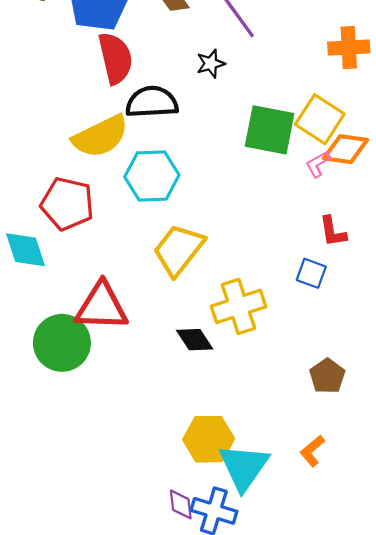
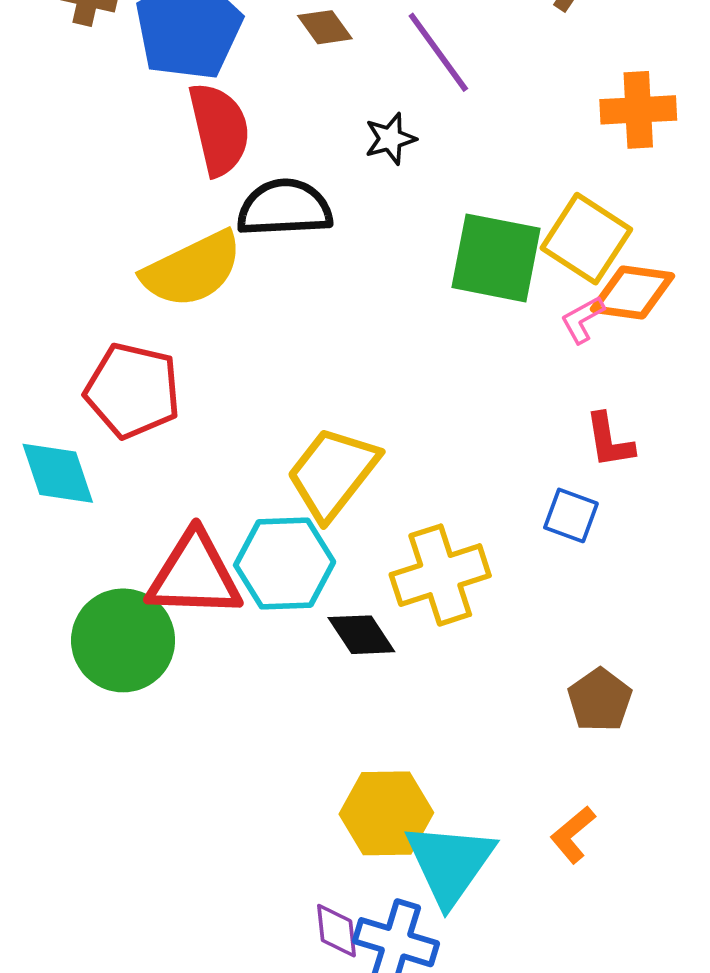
cyan hexagon: (152, 176) -> (285, 564), moved

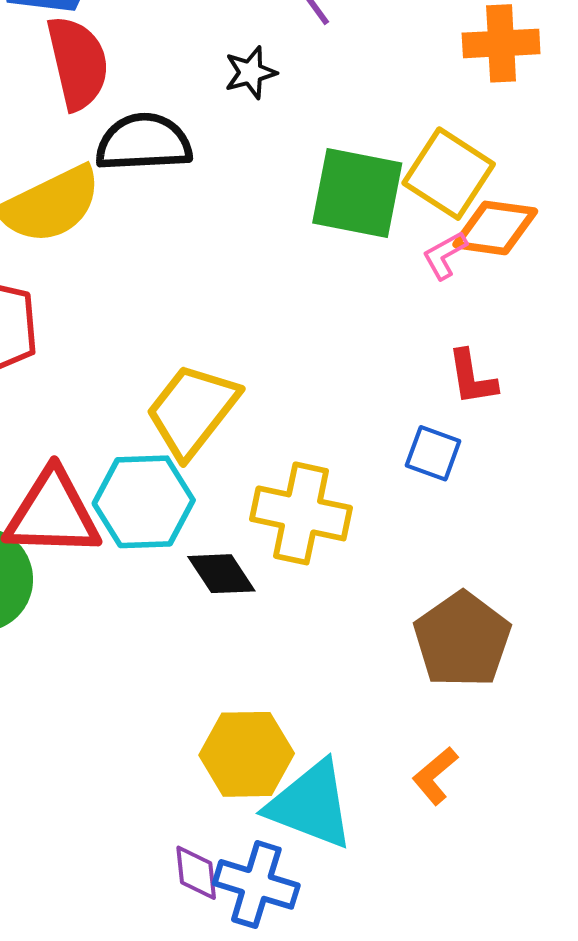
yellow cross: (440, 575) -> (301, 513), turned 30
brown pentagon: (600, 700) -> (462, 640), size x1.5
cyan triangle: (450, 863) -> (311, 805), turned -44

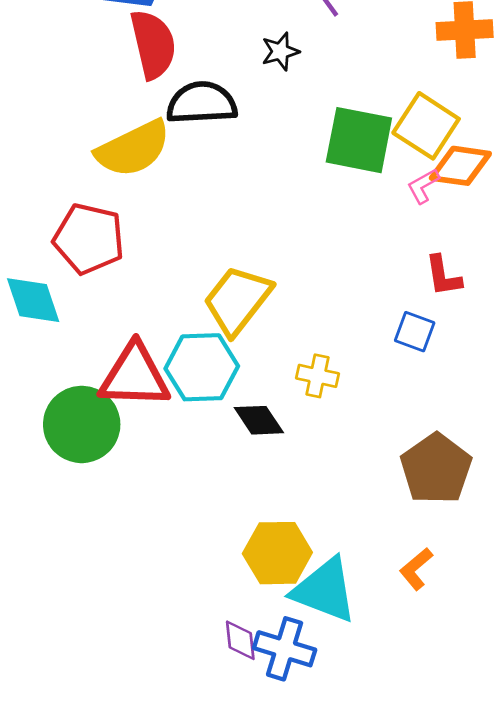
yellow cross: (301, 513) -> (317, 376), size x0.6

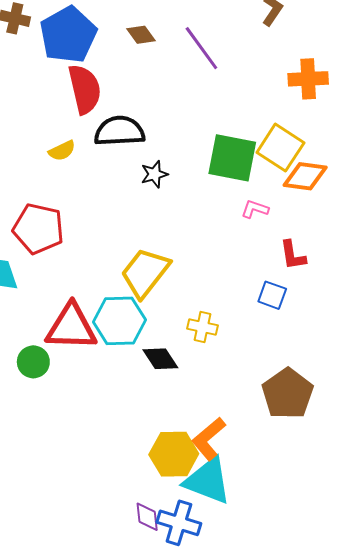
black star: (280, 51) -> (154, 174), moved
yellow semicircle: (133, 149) -> (62, 151), moved, size x0.5
pink L-shape: (423, 186) -> (255, 209), moved, turned 48
green circle: (82, 424) -> (33, 362), size x0.6
orange L-shape: (416, 569) -> (209, 439), moved, size x1.4

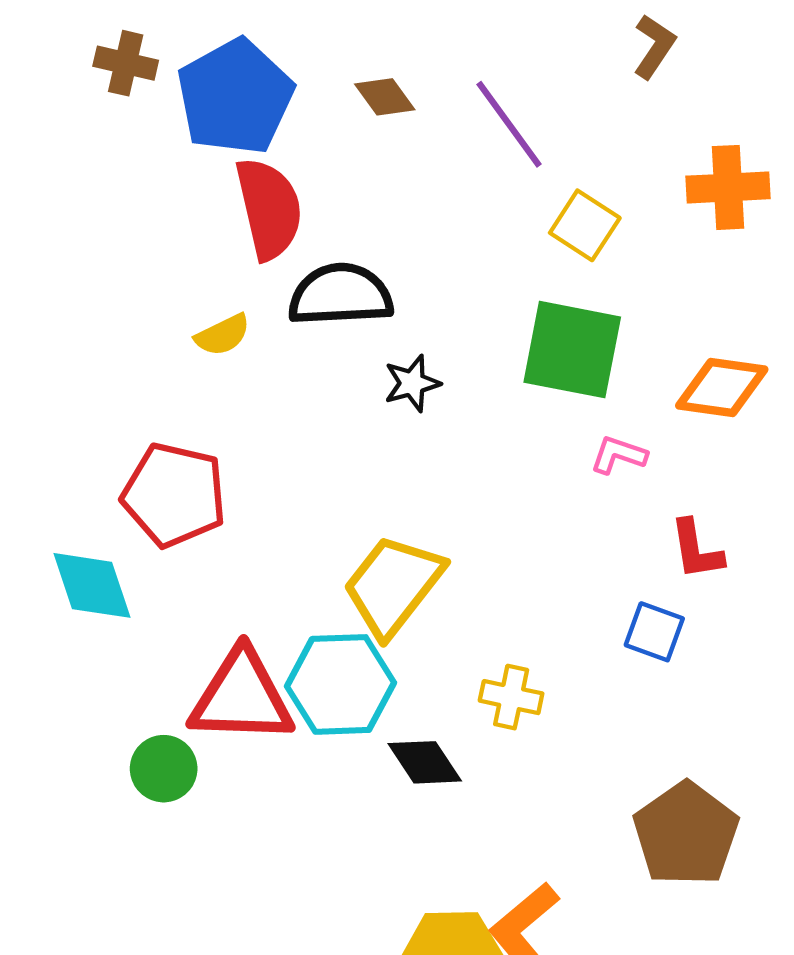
yellow square: (280, 148) -> (585, 225), moved, size x0.7

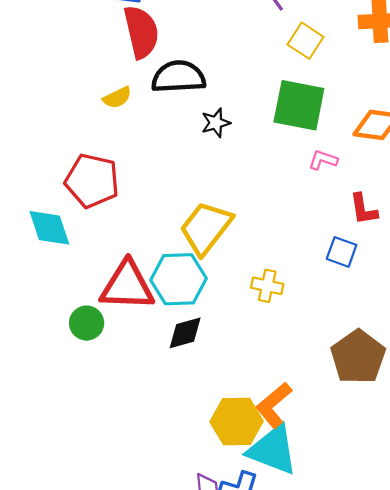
black diamond: (425, 762) -> (185, 333), moved, turned -72

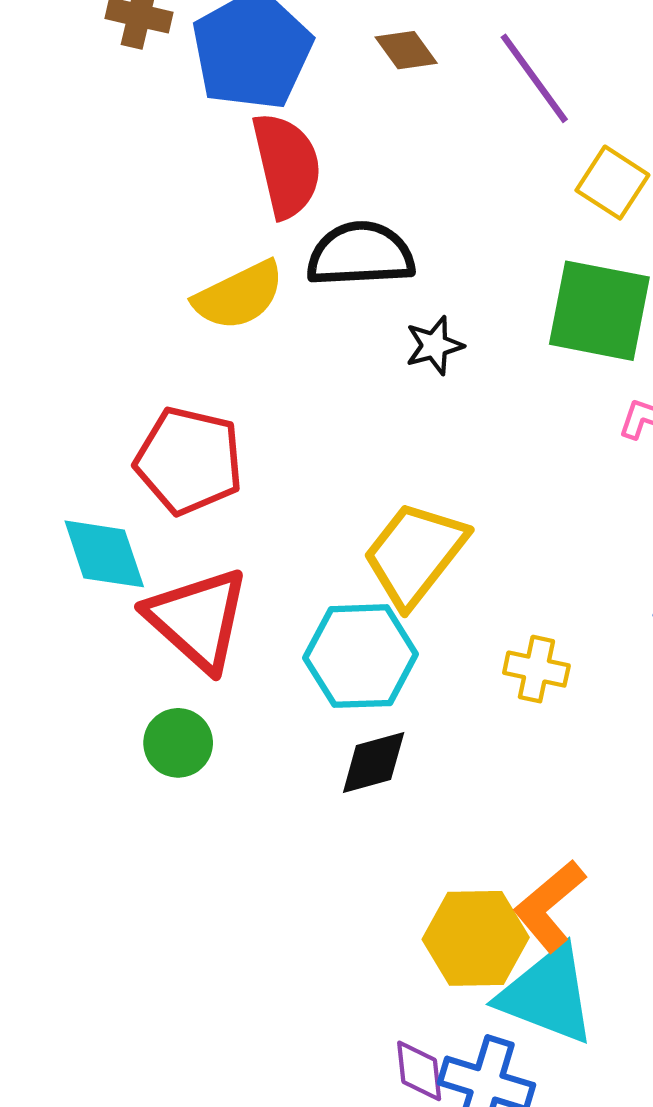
yellow semicircle: (117, 98) -> (239, 296), size x1.6
red triangle: (127, 286) -> (198, 619), moved, turned 40

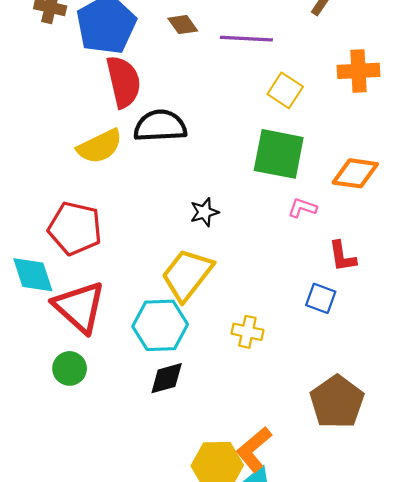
purple line: (534, 78) -> (246, 39), turned -51
black star: (434, 345) -> (204, 212), moved

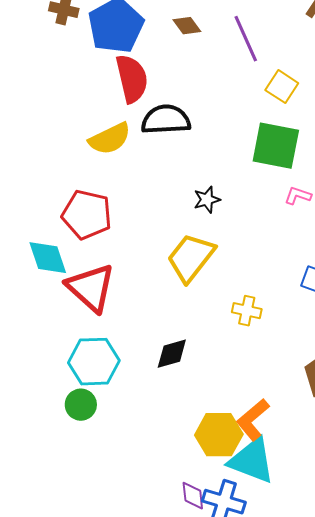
purple line: (246, 39) -> (246, 39), turned 63
cyan hexagon: (160, 325) -> (94, 362), moved
green circle: (70, 368) -> (81, 405), moved

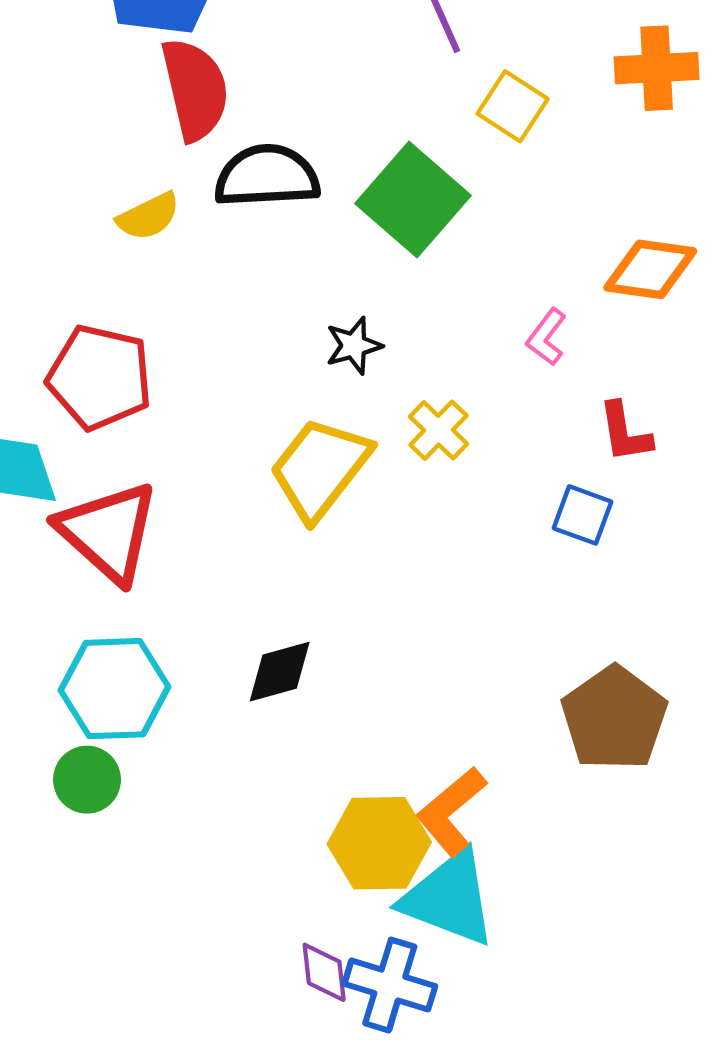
yellow semicircle: (110, 139) -> (148, 216), size x0.7
green square: (276, 146) -> (413, 199), moved, turned 30
pink L-shape: (298, 196) -> (546, 337), turned -72
yellow cross: (247, 311) -> (438, 430), moved, turned 32

